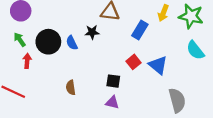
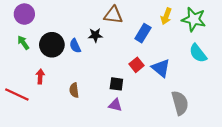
red arrow: (27, 61) -> (40, 76), moved

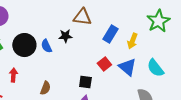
yellow arrow: (166, 16) -> (132, 41), moved
green star: (194, 19) -> (158, 21), turned 30
cyan semicircle: (198, 53) -> (155, 68), moved
brown semicircle: (74, 90) -> (45, 88), turned -152

